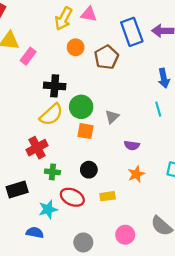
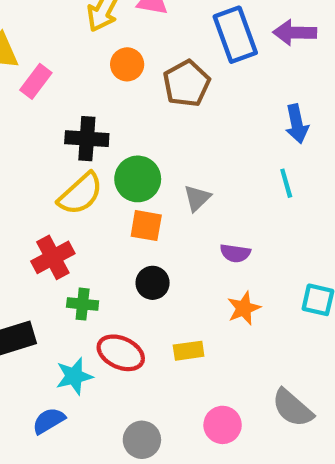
black circle: (89, 170) -> (153, 283), moved
blue semicircle: (35, 233) -> (49, 421), turned -42

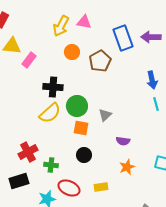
cyan line: (286, 183) -> (156, 104), moved
red cross: (53, 257) -> (28, 152), moved

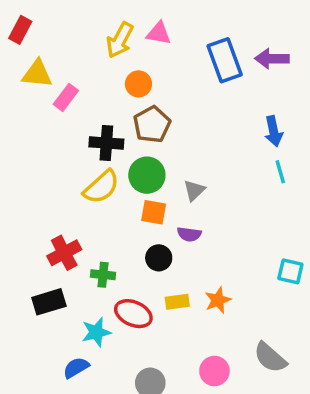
brown pentagon: (100, 61) -> (152, 124), moved
purple semicircle: (123, 141) -> (189, 234), moved
orange star: (127, 167) -> (218, 300), moved
yellow rectangle: (101, 187) -> (177, 302), moved

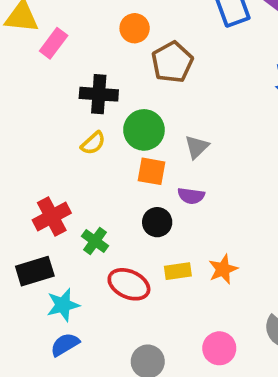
brown pentagon: (152, 124) -> (172, 62), moved
yellow semicircle: (101, 187) -> (93, 143), size x0.6
green cross: (103, 275) -> (95, 241), turned 30
cyan star: (96, 332) -> (63, 305), moved

